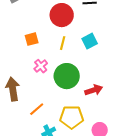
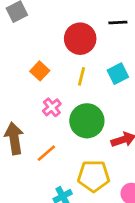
orange square: (32, 39) -> (40, 71), turned -32
orange line: (37, 109) -> (46, 153), moved

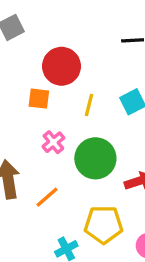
red circle: (80, 39) -> (61, 66), moved
orange square: (40, 71) -> (39, 99), turned -36

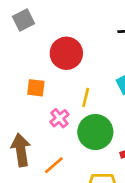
orange square: (39, 99) -> (36, 88), moved
yellow line: (89, 105) -> (86, 97), moved

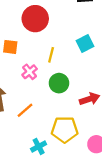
green circle: (95, 132) -> (59, 83), size x0.7

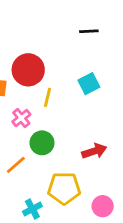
red circle: (35, 19) -> (28, 70), moved
green circle: (59, 83) -> (42, 143), moved

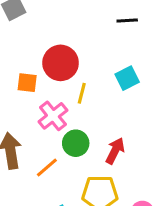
pink cross: (21, 118) -> (53, 116), size x1.4
red arrow: (94, 151) -> (115, 151), moved, turned -45

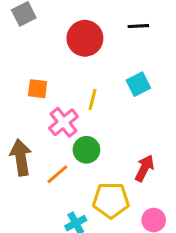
red circle: (61, 63) -> (85, 38), moved
red arrow: (115, 151) -> (145, 168), moved

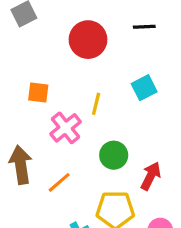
green circle: (86, 150) -> (114, 155), moved

